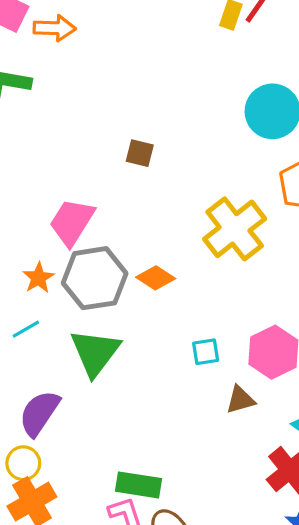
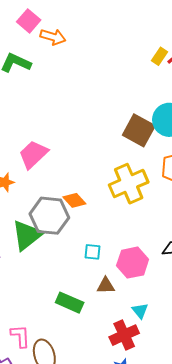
brown square: (140, 153) -> (139, 130), moved, size x1.8
gray hexagon: (95, 278) -> (49, 216), moved
green rectangle: (139, 485) -> (70, 303), moved

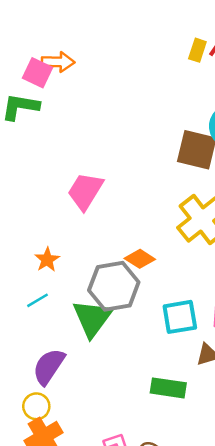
pink square: (29, 21) -> (37, 73), moved
pink trapezoid: (33, 154) -> (85, 191), moved
cyan square: (93, 252) -> (180, 317), size x1.6

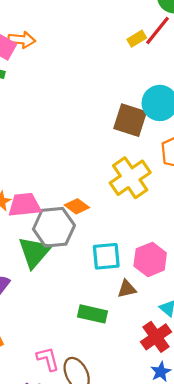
yellow rectangle: (197, 50) -> (137, 39), turned 36
pink trapezoid: (85, 191) -> (24, 205), moved, turned 48

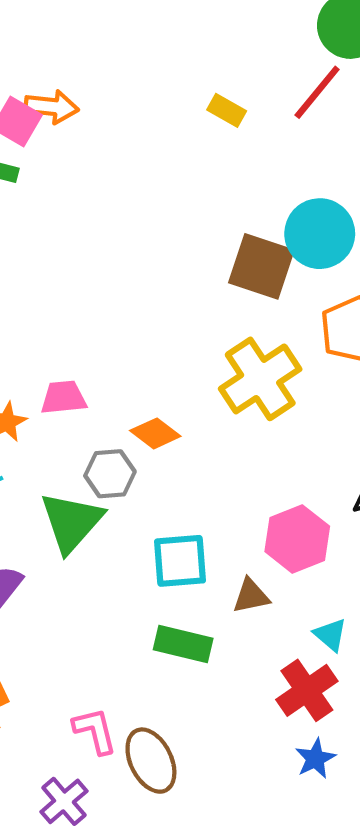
yellow rectangle: (137, 39) -> (227, 110), moved, turned 60
pink trapezoid: (24, 205) -> (64, 398), moved, size x0.7
gray hexagon: (54, 227) -> (110, 474), size x0.6
cyan square: (106, 256) -> (180, 561), moved

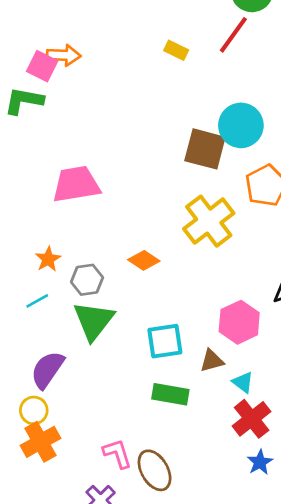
pink trapezoid: (64, 398) -> (76, 184), moved, size x1.6
gray hexagon: (110, 474) -> (87, 280), moved
cyan triangle: (330, 635) -> (243, 382), moved

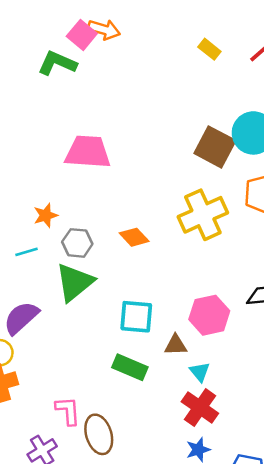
red cross: (252, 419) -> (200, 408), turned -30

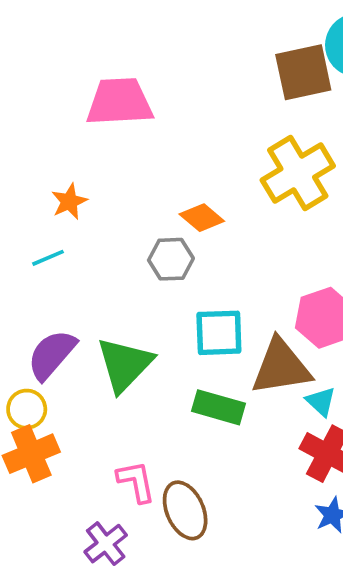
brown square: (215, 147) -> (303, 72), turned -33
gray hexagon: (77, 243) -> (171, 259), moved
green triangle: (75, 282) -> (125, 364), moved
brown triangle: (176, 345) -> (281, 367), size x1.8

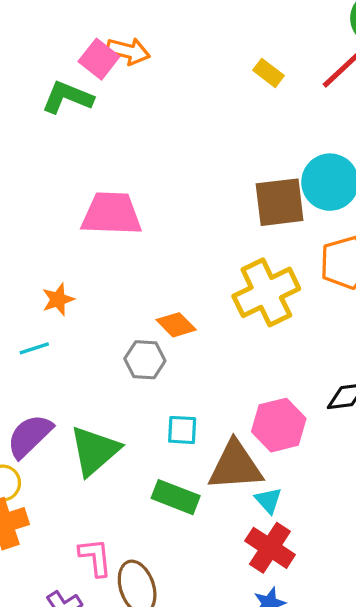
cyan square: (219, 333) -> (182, 430), size x0.7

